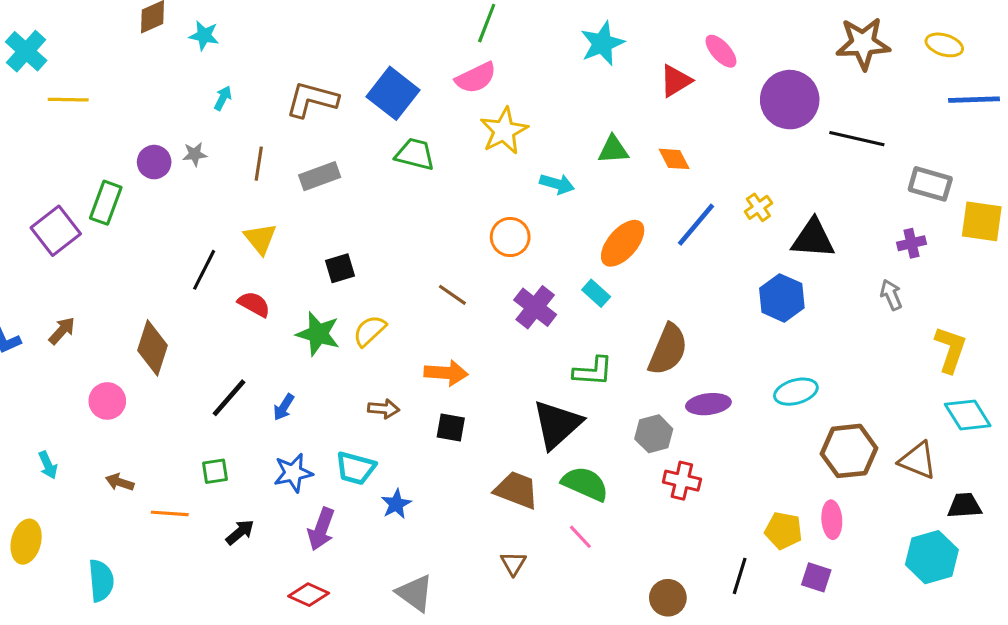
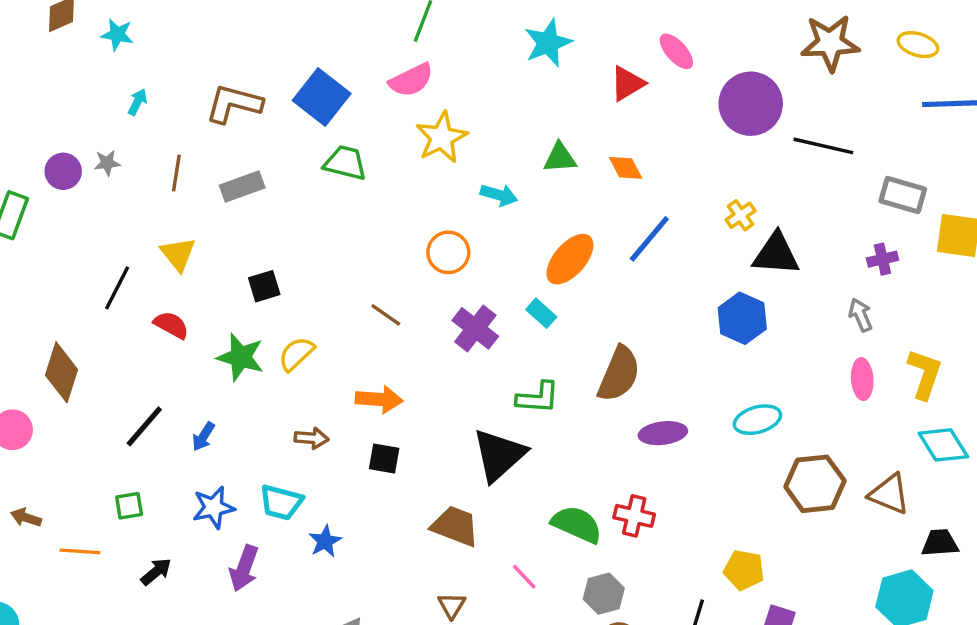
yellow cross: (758, 207) -> (741, 215), moved
gray hexagon: (654, 434) -> (604, 594), moved
green semicircle: (585, 484) -> (577, 524), moved
pink ellipse: (832, 520) -> (862, 379), moved

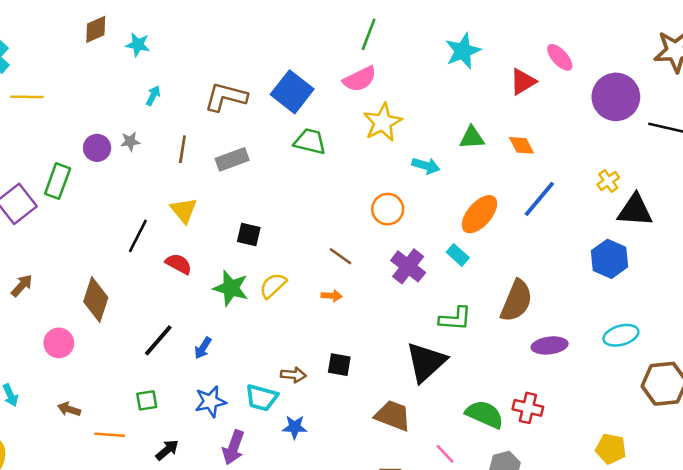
black square: (264, 286) -> (249, 235), turned 30
orange arrow: (379, 399) -> (332, 296), moved, size x0.6
brown arrow: (311, 438) -> (293, 375), moved
blue star: (325, 541) -> (295, 427), turned 30

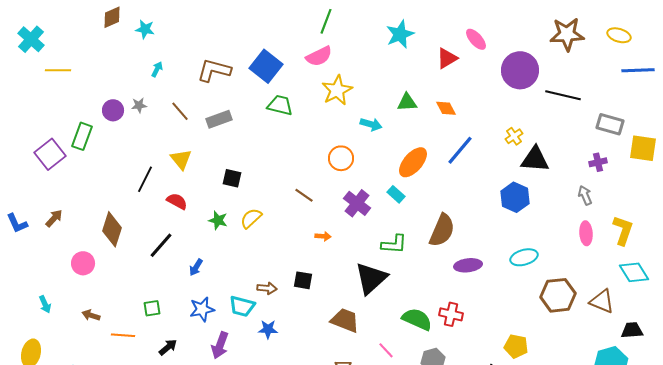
brown line: (182, 149) -> (180, 111), turned -50
green star: (231, 288) -> (218, 220), size x0.7
orange arrow: (332, 296) -> (323, 236), moved
black line: (158, 340) -> (161, 245), moved

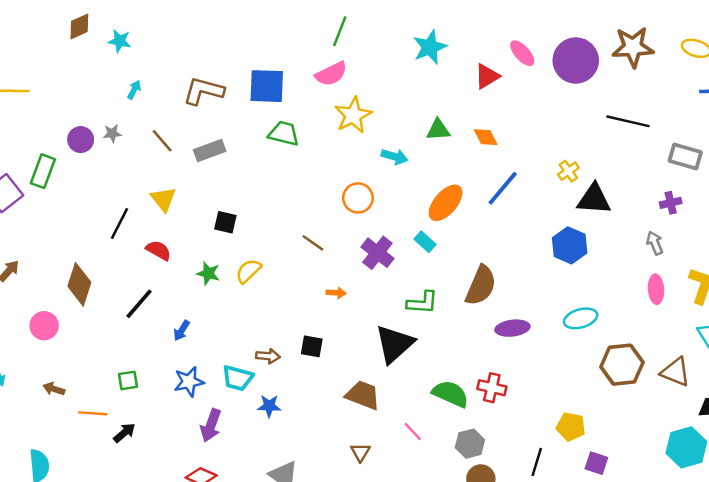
blue square: (266, 66) -> (267, 86), turned -36
purple circle: (520, 70) -> (576, 60), moved
black arrow: (168, 347) -> (124, 433), moved

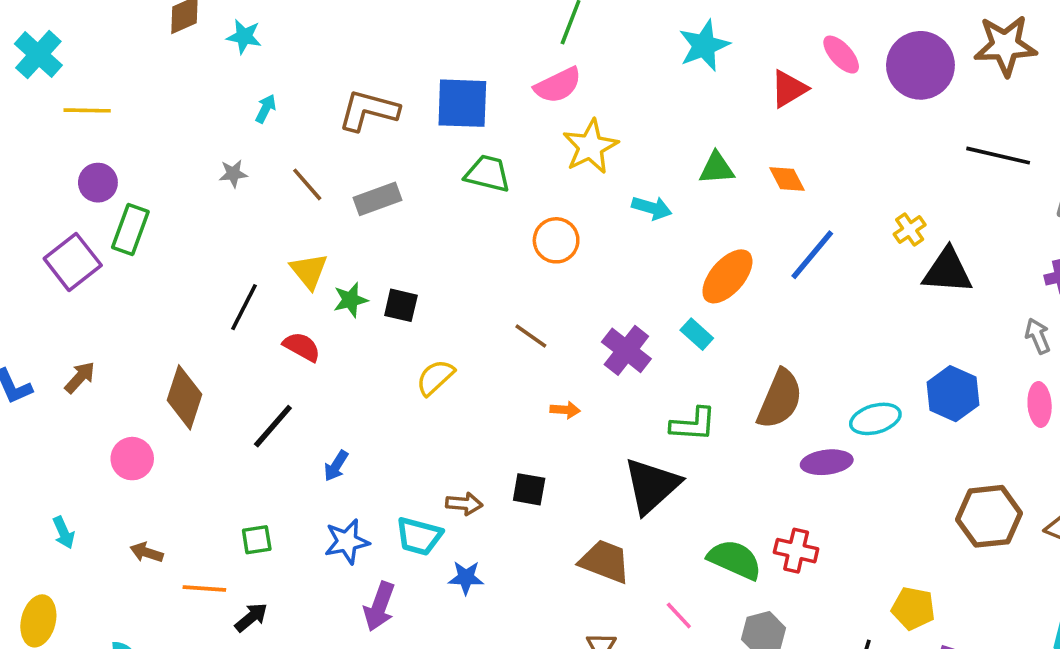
purple circle: (81, 140) -> (98, 183), moved
orange circle: (358, 198) -> (556, 240), moved
blue hexagon: (570, 245) -> (953, 394), moved
green star: (208, 273) -> (350, 300), moved, turned -30
cyan ellipse: (581, 318) -> (875, 419), moved

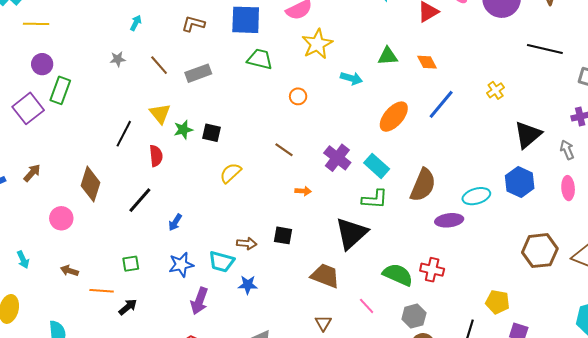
brown L-shape: (368, 110) -> (193, 24), size x0.7
orange circle: (556, 240) -> (298, 96), size x0.7
black triangle: (948, 271) -> (528, 135), moved, turned -44
cyan rectangle: (697, 334) -> (377, 166), moved, size x1.4
red semicircle: (302, 347) -> (156, 156), turned 55

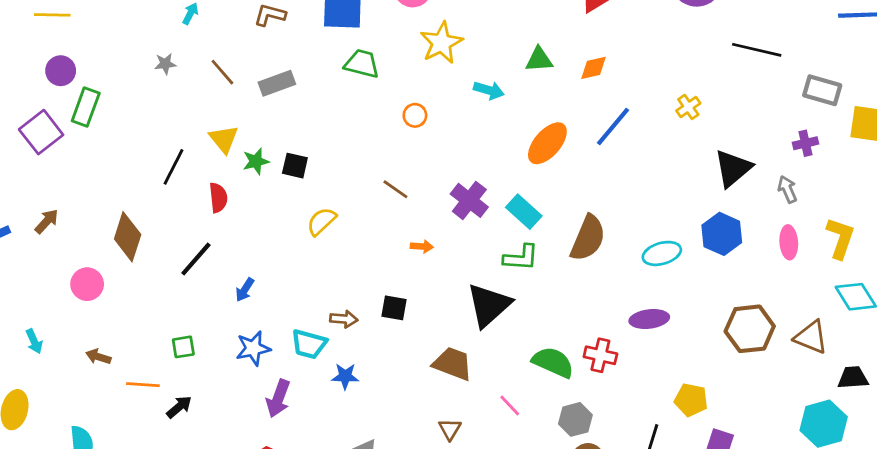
orange diamond: (427, 62) -> (593, 68), turned -75
purple ellipse: (449, 220) -> (649, 319), moved

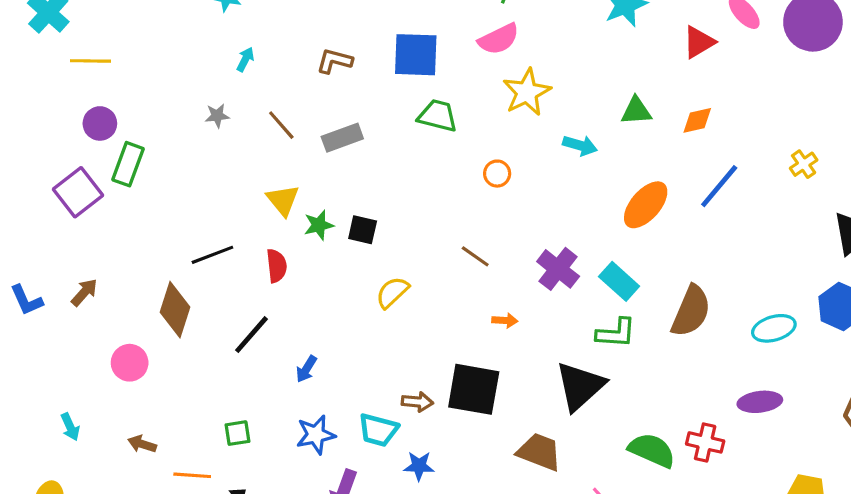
black line: (174, 167) -> (212, 255), moved, turned 42
black square: (394, 308) -> (474, 389), size x1.8

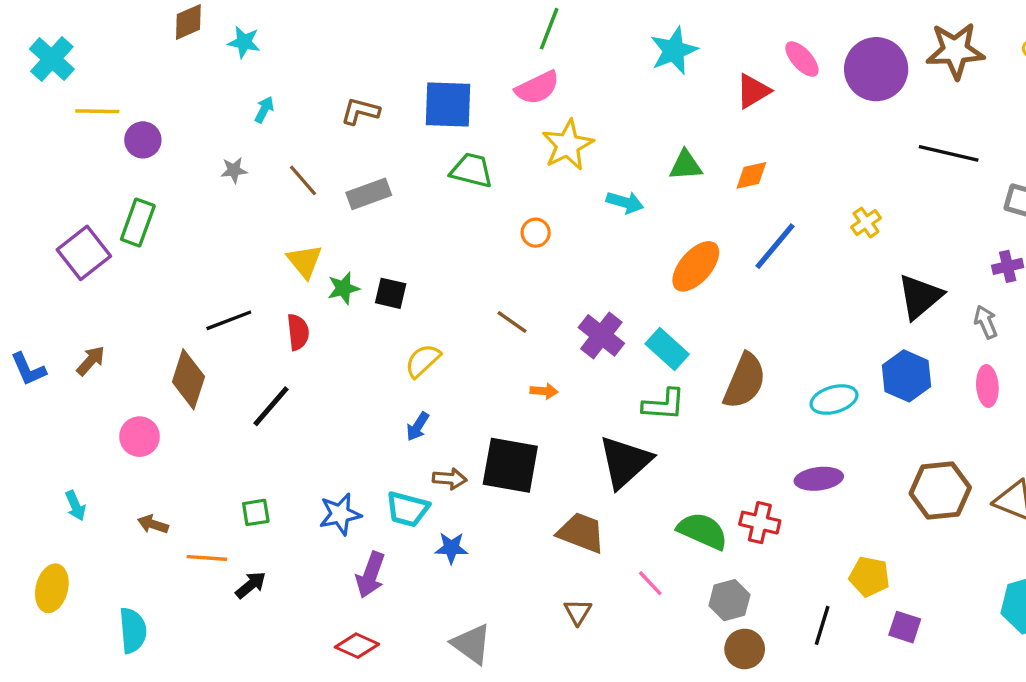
purple circle: (100, 123) -> (143, 140), moved
blue arrow: (306, 369) -> (418, 426), moved

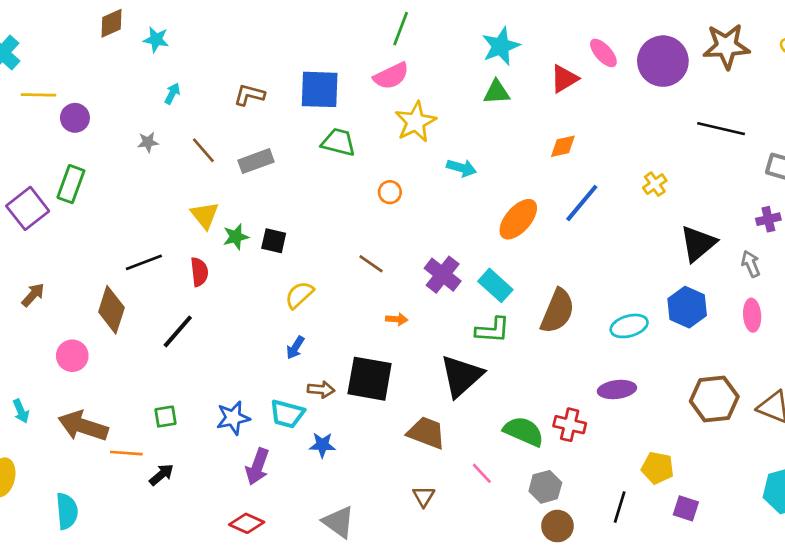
green triangle: (686, 165) -> (497, 92), moved
brown arrow: (153, 524) -> (83, 426), size x2.0

